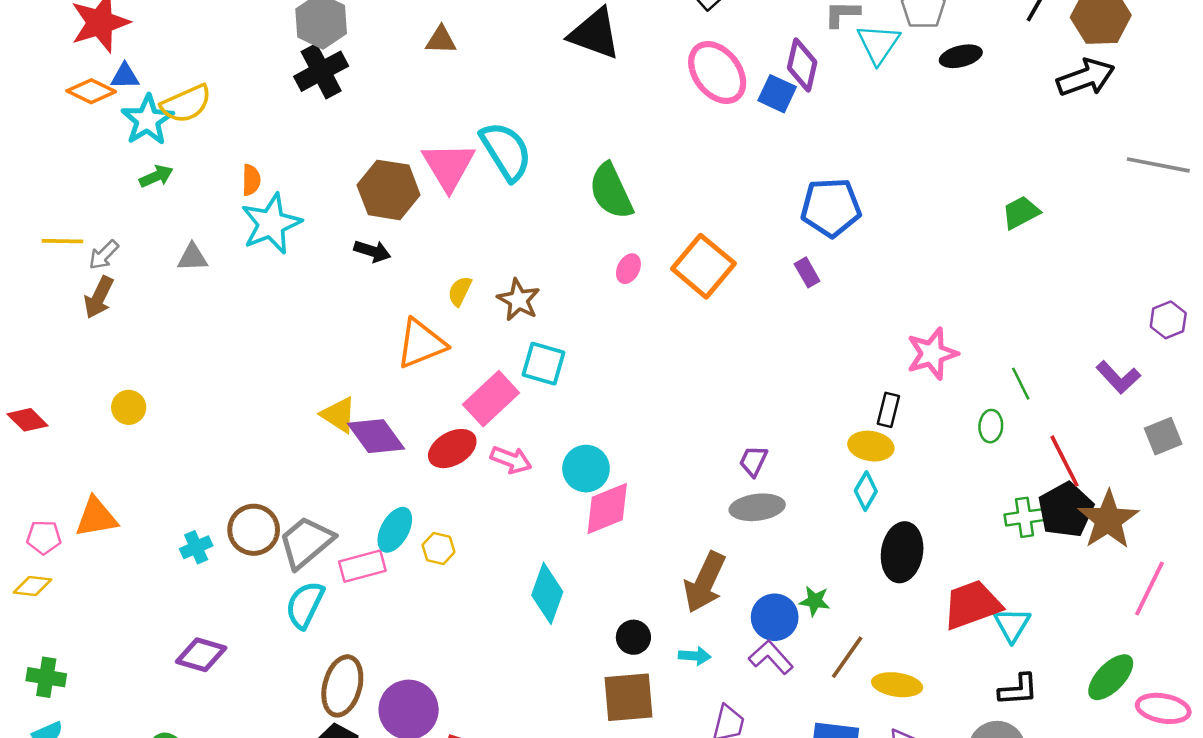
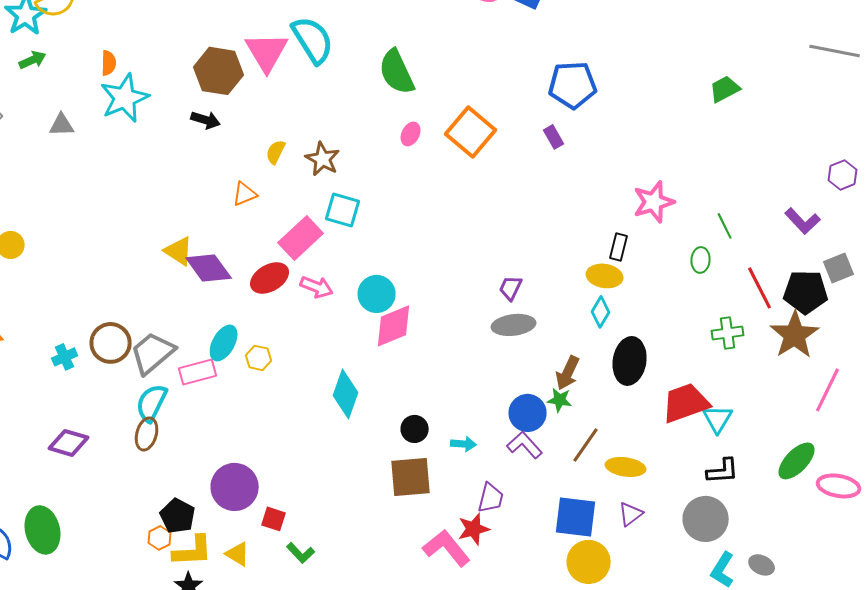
orange triangle: (421, 344) -> (245, 194), size x0.6
black pentagon: (1066, 510) -> (806, 292), moved, turned 30
brown arrow: (705, 582) -> (568, 373), moved, size x0.7
brown ellipse: (342, 686) -> (147, 434), moved, size x0.7

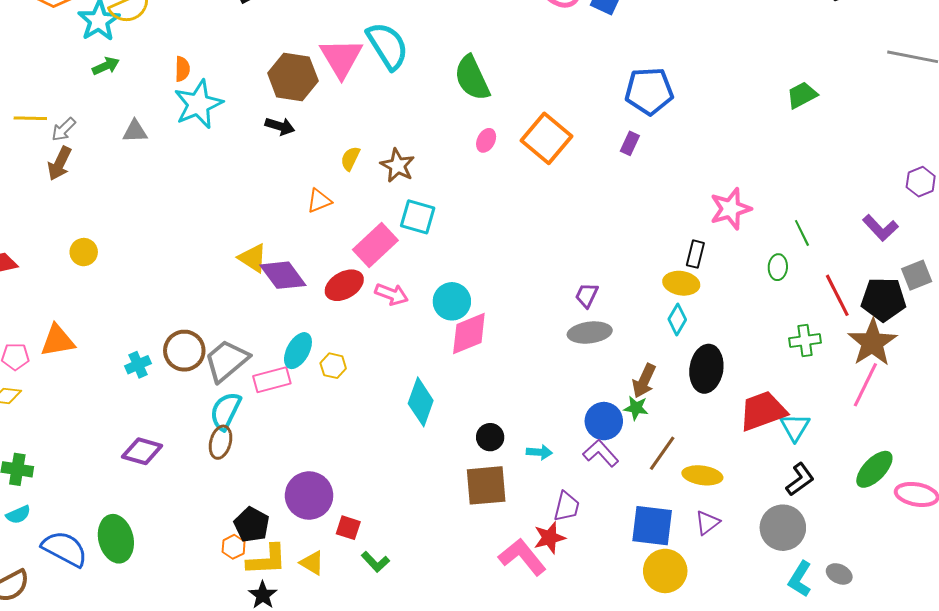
purple rectangle: (554, 137) -> (630, 143), turned 55
pink line: (828, 390) -> (865, 385), moved
black L-shape: (723, 471) -> (800, 479), turned -32

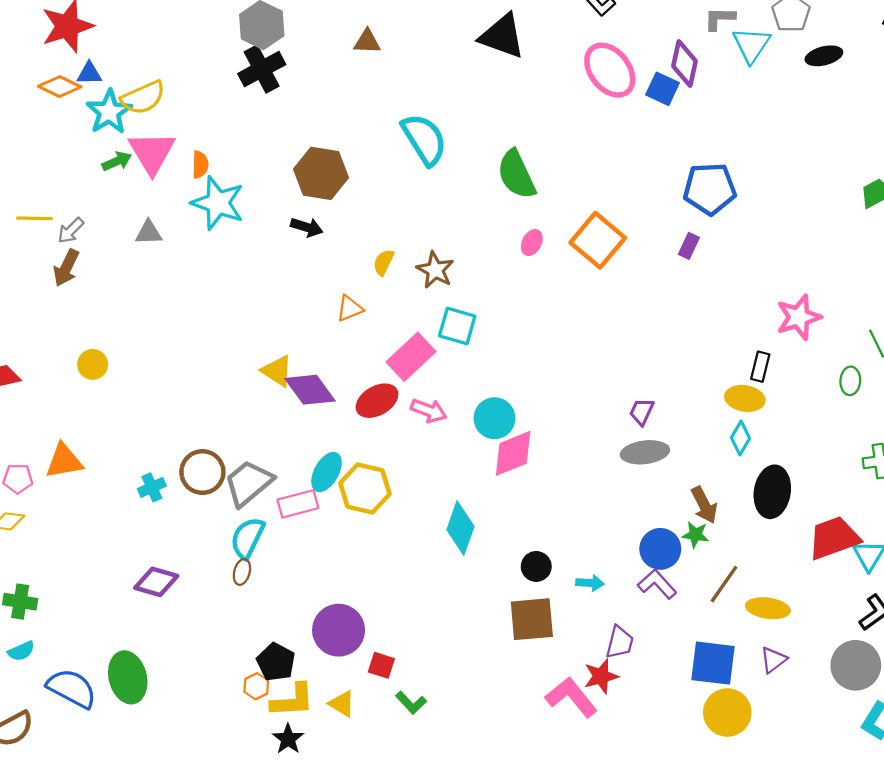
pink triangle: (341, 58) -> (152, 152), moved
cyan star: (198, 104) -> (218, 203), turned -30
yellow hexagon: (333, 366) -> (365, 489), size x1.8
brown arrow: (644, 381) -> (704, 505), turned -52
brown ellipse: (221, 442) -> (242, 572), size x0.7

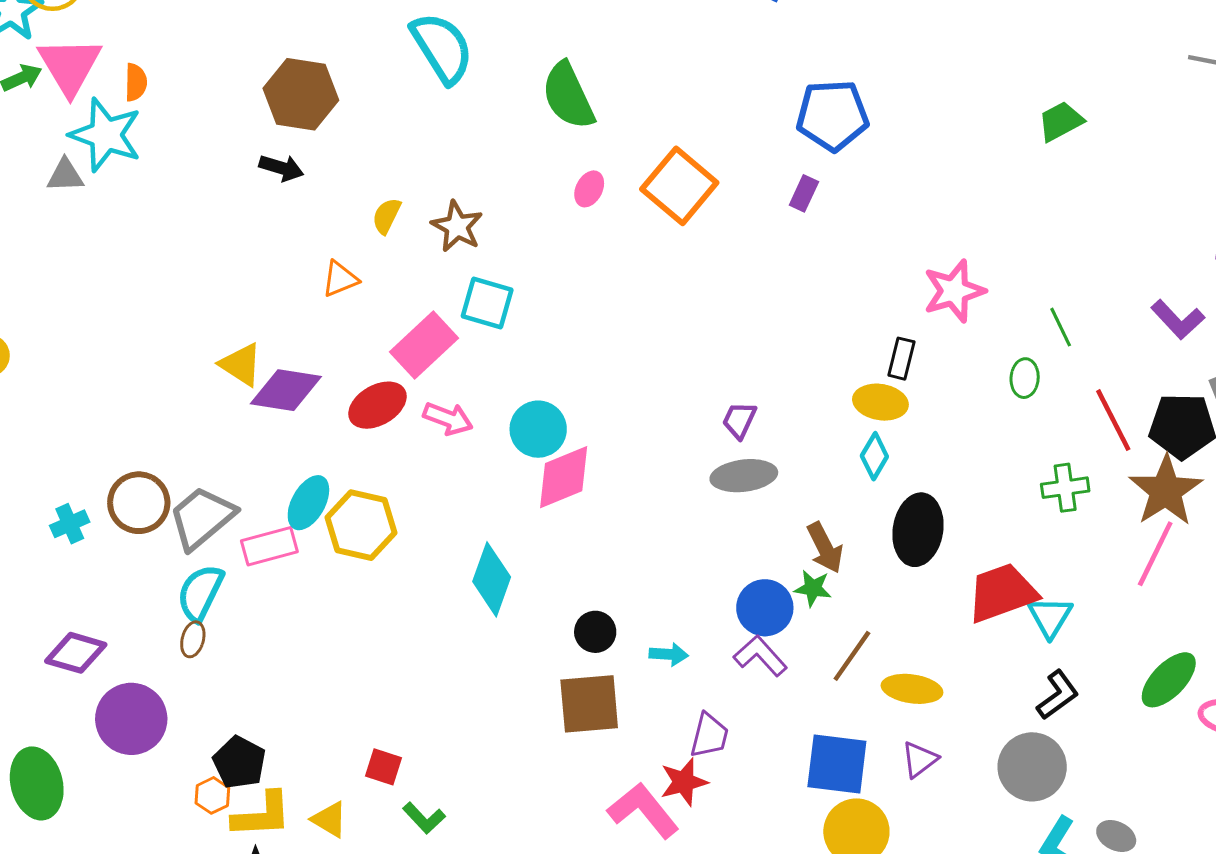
cyan star: (218, 203) -> (106, 135), moved
purple diamond: (310, 390) -> (286, 390), turned -45
purple circle: (339, 630) -> (131, 719), moved

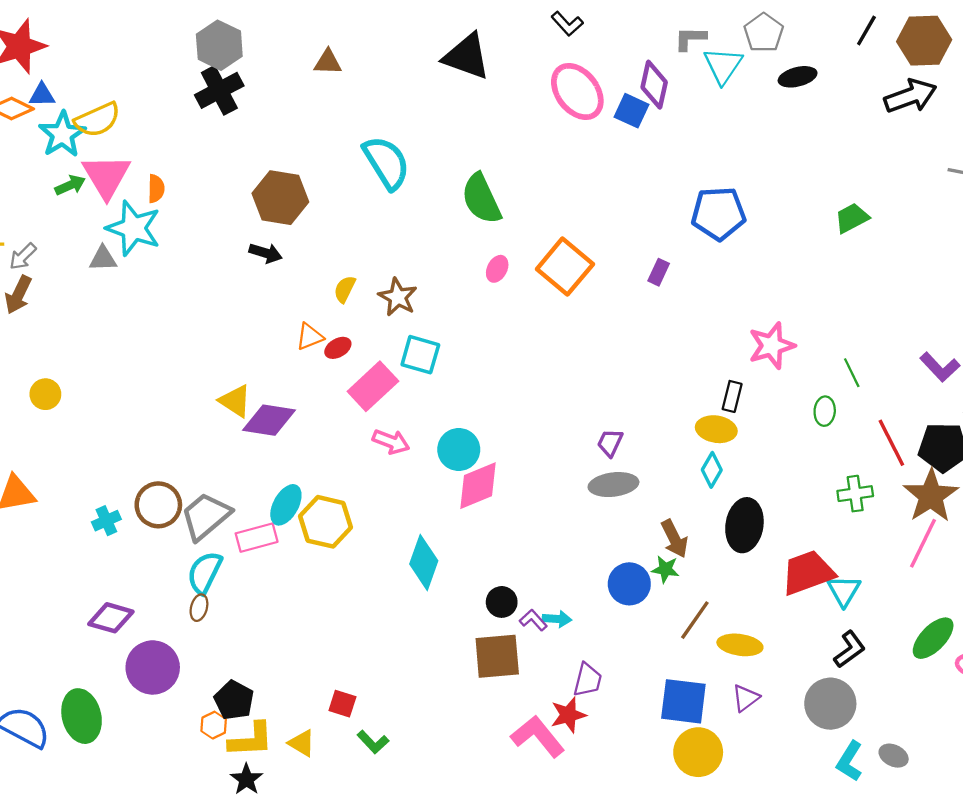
blue pentagon: (832, 115) -> (719, 213), moved
red ellipse: (377, 405) -> (338, 348), moved, size x0.6
purple L-shape: (760, 656) -> (533, 620), moved, size x0.7

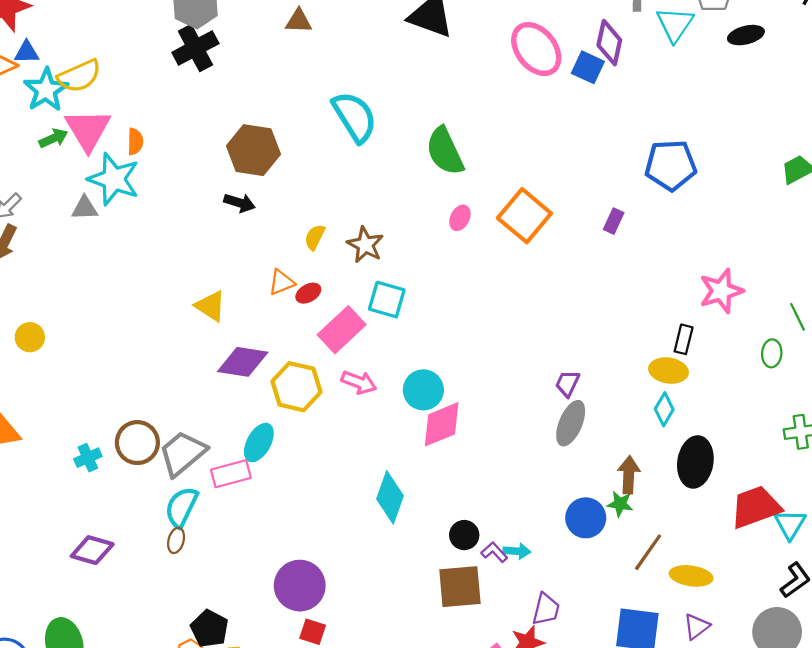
yellow triangle: (235, 401) -> (210, 306), moved
gray ellipse: (613, 485) -> (571, 423), turned -60
yellow hexagon: (325, 522) -> (296, 387), moved
brown arrow: (674, 539) -> (629, 475), turned -150
purple circle: (153, 667) -> (300, 586), moved

